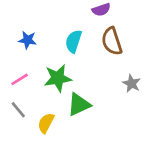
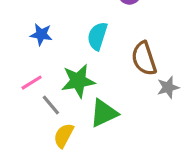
brown semicircle: (112, 41) -> (144, 58), moved
gray star: (132, 83) -> (168, 87), turned 30
gray line: (18, 110) -> (51, 105), moved

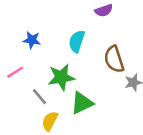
pink line: (32, 83) -> (15, 72), moved

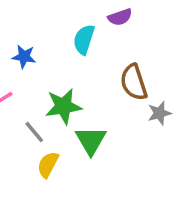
cyan semicircle: (77, 41) -> (84, 39), moved
green triangle: (82, 103) -> (91, 141), turned -35

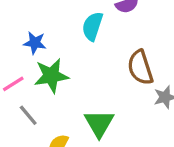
green star: (63, 106) -> (51, 76), moved
gray line: (34, 132) -> (28, 115), moved

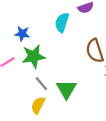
gray line: (28, 115) -> (41, 84), moved

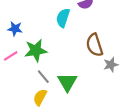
blue star: (22, 34) -> (15, 29), moved

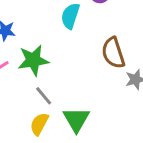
green triangle: (67, 82) -> (76, 119), moved

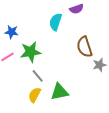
green triangle: (76, 119) -> (60, 92), turned 48

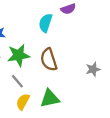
brown semicircle: (85, 47) -> (49, 60), moved
gray line: (38, 76) -> (17, 81), moved

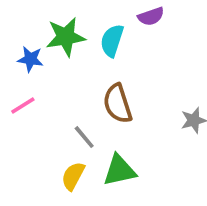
green star: (19, 55) -> (66, 37), moved
gray line: (17, 81) -> (84, 137), moved

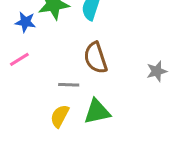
gray line: (84, 137) -> (69, 85), turned -48

